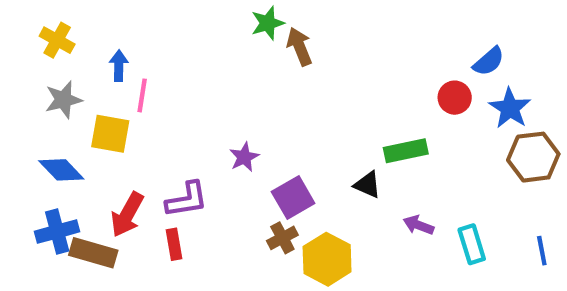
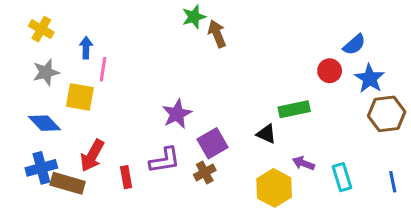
purple star: (244, 157) -> (177, 114), size x1.4
purple L-shape: (187, 200) -> (165, 160), moved
yellow hexagon: (327, 259) -> (274, 188), moved

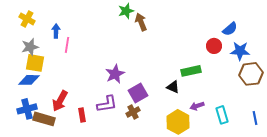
blue star: (370, 78) -> (240, 51), turned -30
yellow square: (80, 97) -> (35, 63), moved
blue diamond: (44, 123) -> (29, 80), turned -45
purple arrow: (303, 163) -> (197, 106), turned -40

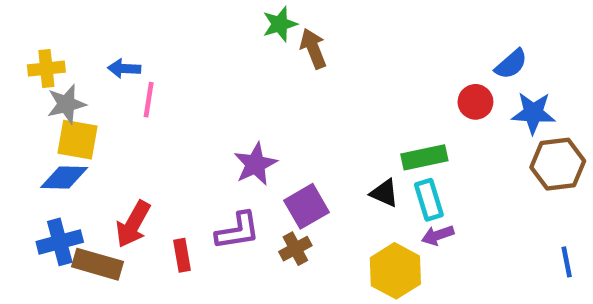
yellow cross: (27, 19) -> (46, 69), moved, turned -35
blue arrow: (56, 31) -> (124, 69), turned -88
cyan rectangle: (222, 115) -> (429, 200), moved

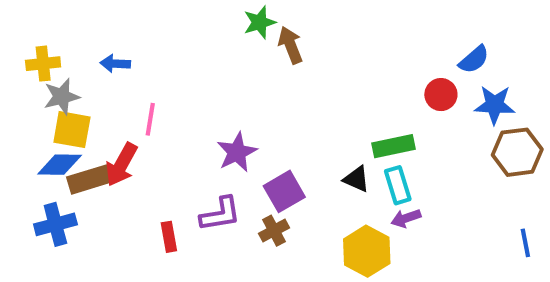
pink line: (149, 100) -> (150, 119), moved
red arrow: (133, 224) -> (121, 165), moved
brown rectangle: (98, 264) -> (90, 179), moved, turned -33

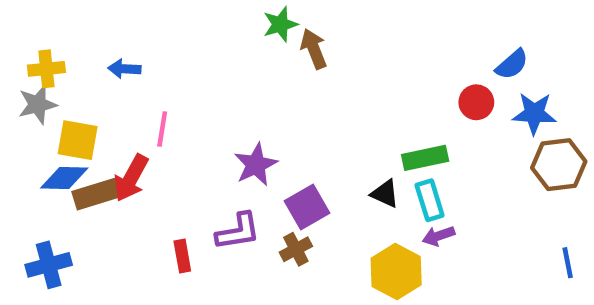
gray star: (62, 97) -> (37, 104), moved
blue cross: (55, 224) -> (49, 265), moved

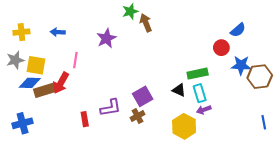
gray star: (37, 104) -> (15, 60), moved
blue star: (534, 113) -> (241, 65), moved
purple star: (256, 165) -> (106, 38), moved

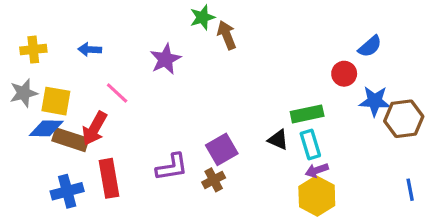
pink line: (75, 60) -> (117, 93), turned -56
brown rectangle: (45, 90) -> (70, 140), turned 35
red rectangle: (85, 119) -> (109, 178), moved, size x1.6
blue cross: (23, 123) -> (67, 191), moved
yellow hexagon: (184, 126) -> (317, 196), moved

